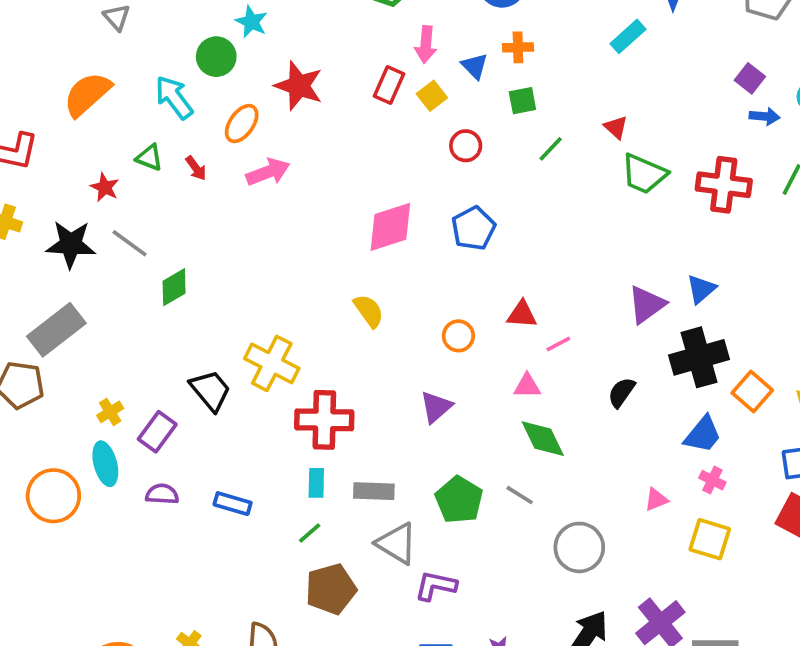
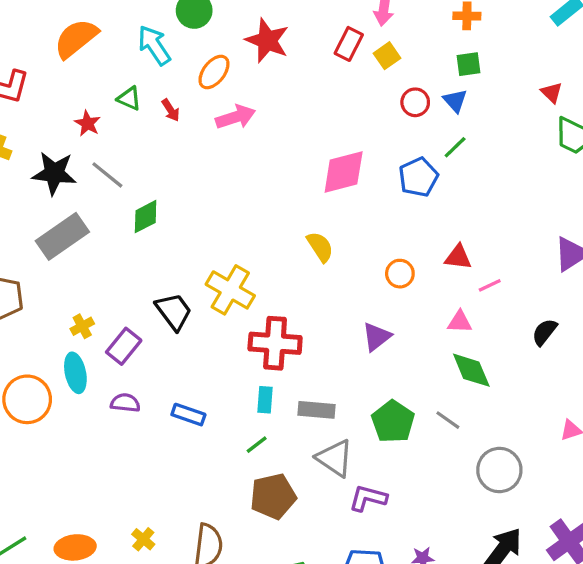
blue triangle: (475, 66) -> (455, 101), moved
green line: (551, 149) -> (455, 147), moved
gray rectangle: (56, 330) -> (62, 236), moved

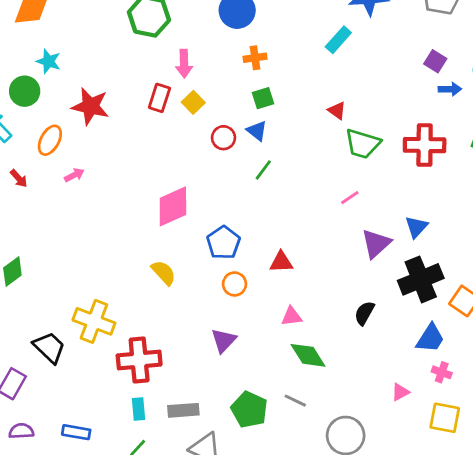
pink arrow: (236, 117) -> (74, 175), size x0.6
blue pentagon: (418, 177) -> (223, 243), moved
pink line: (490, 285) -> (350, 198), moved

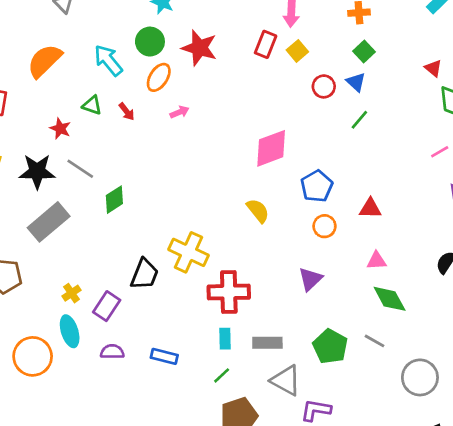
green circle: (25, 91) -> (150, 42), moved
green square: (263, 98) -> (364, 52), turned -30
black trapezoid: (49, 347) -> (144, 274), turned 64

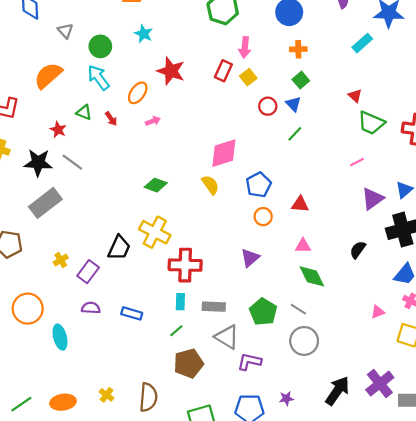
green circle: (150, 42) -> (100, 46), moved
green diamond: (114, 200) -> (156, 185), moved, turned 50
yellow semicircle: (258, 211) -> (210, 185), moved
cyan ellipse: (70, 331) -> (60, 337), moved
gray circle: (420, 377) -> (304, 341), moved

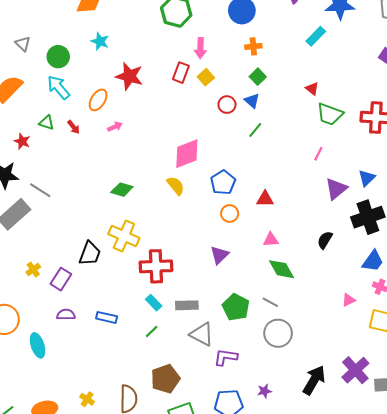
gray line: (72, 162) -> (40, 190), moved
pink line: (357, 162) -> (318, 154), turned -32
cyan rectangle: (180, 302) -> (154, 303), turned -42
brown pentagon: (189, 363) -> (165, 379), moved

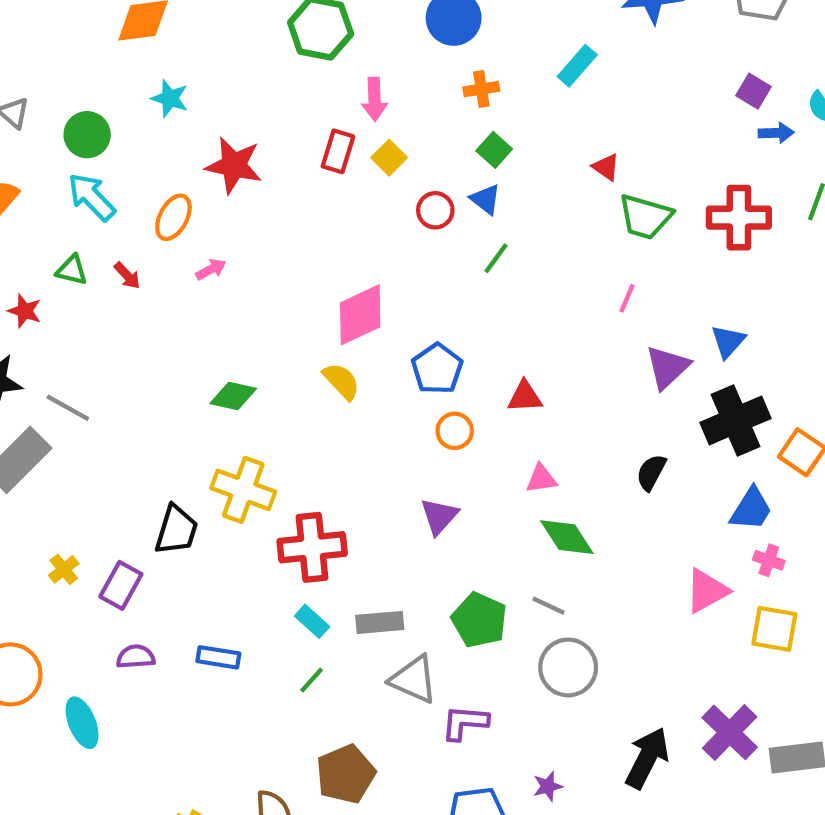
cyan rectangle: (316, 36) -> (577, 66), moved
pink triangle: (349, 300) -> (707, 591), size x1.6

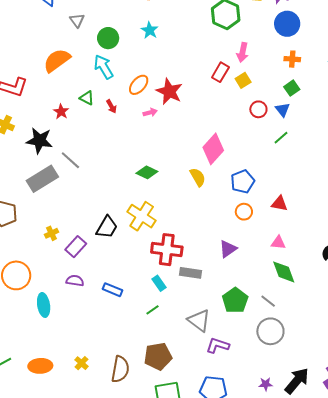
red star: (234, 165) -> (169, 91), moved
pink diamond: (360, 315) -> (213, 149), turned -36
gray rectangle: (380, 622) -> (191, 273), moved
purple star: (548, 786) -> (266, 384), moved

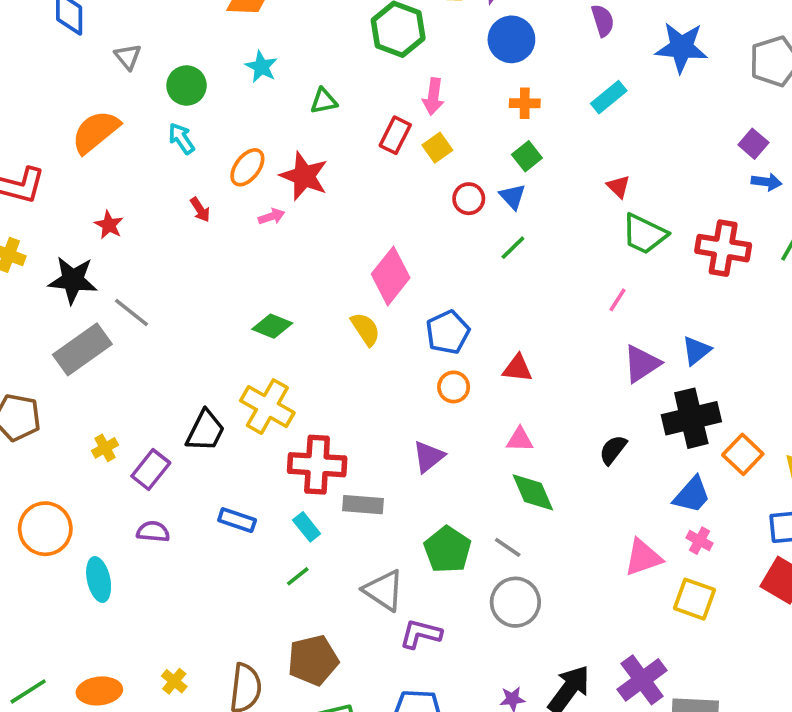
cyan arrow: (104, 67) -> (181, 139), size x0.7
green triangle: (87, 98) -> (324, 101), moved, turned -35
blue rectangle: (113, 290) -> (237, 520), moved

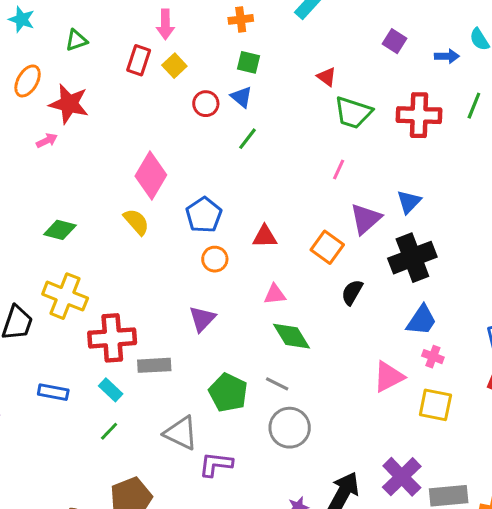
purple square: (753, 144) -> (395, 41), moved
green square: (527, 156) -> (249, 62), turned -30
orange ellipse: (247, 167) -> (28, 81), moved
orange square: (743, 454) -> (327, 247), moved

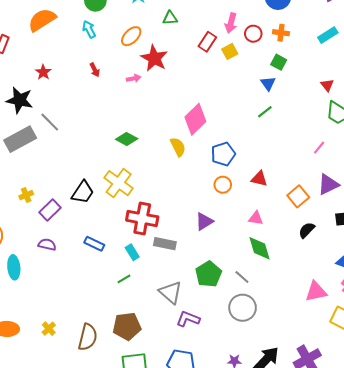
red circle: (206, 104) -> (253, 34), moved

